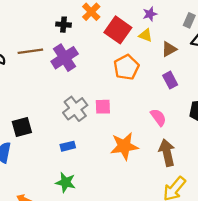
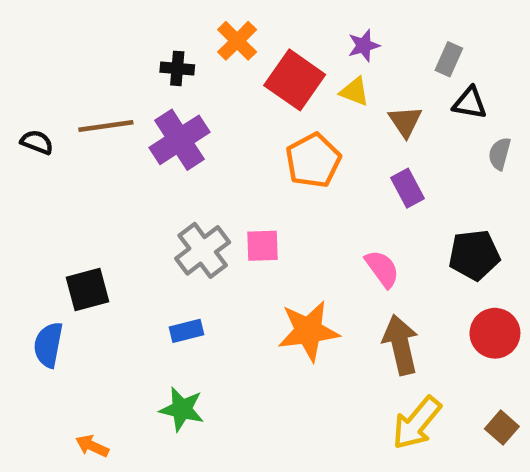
brown triangle: (169, 49) -> (405, 121), turned -35

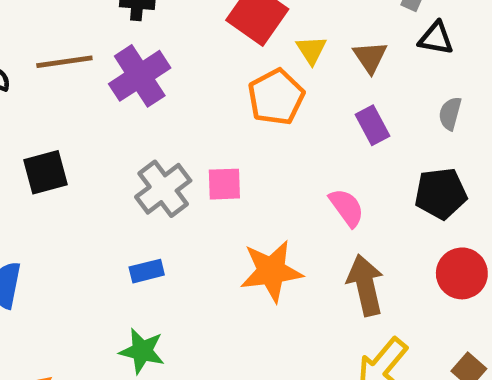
yellow triangle: (355, 91) -> (311, 50), moved, turned 36
gray semicircle: (500, 154) -> (450, 113), moved
black square: (87, 289) -> (46, 172), moved

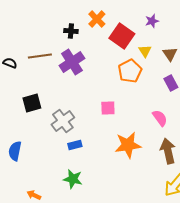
gray cross: (163, 189) -> (63, 121), moved

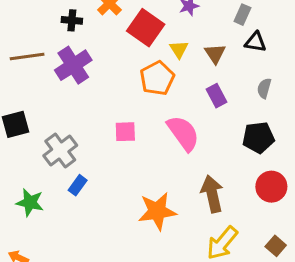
pink semicircle: (160, 118) -> (183, 133), moved, size x1.5
blue rectangle: (75, 145) -> (78, 185), turned -40
orange star: (128, 145) -> (157, 211), moved
green star: (73, 179) -> (30, 203), moved

